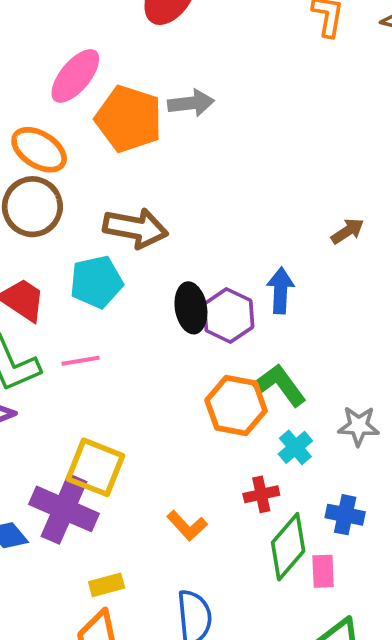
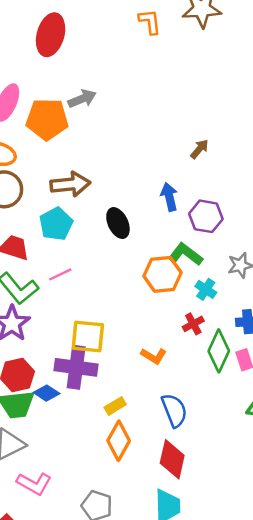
purple hexagon: (228, 315) -> (206, 216), moved

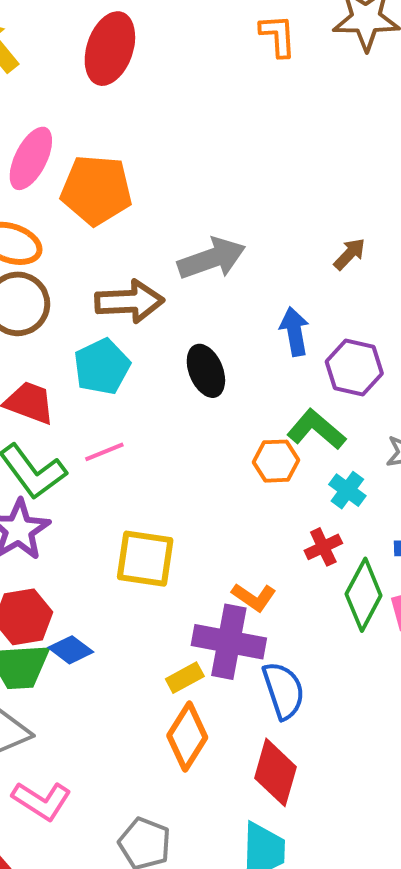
gray arrow: (82, 99) -> (212, 258), moved, size x1.4
orange hexagon: (162, 274) -> (276, 461), size x0.7
purple cross: (76, 367) -> (229, 642), moved

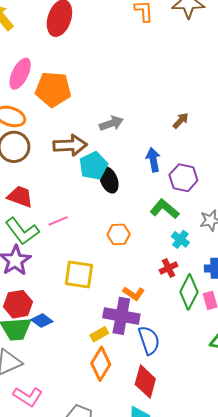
gray arrow: (212, 258) -> (111, 123), size x0.7
cyan pentagon: (102, 367) -> (93, 166), moved
orange hexagon: (276, 461) -> (119, 234), moved

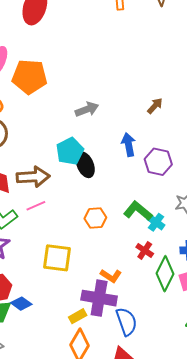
brown arrow: (70, 145) -> (33, 177), moved
green L-shape: (165, 209) -> (138, 211), moved
red cross: (168, 268) -> (145, 250), turned -30

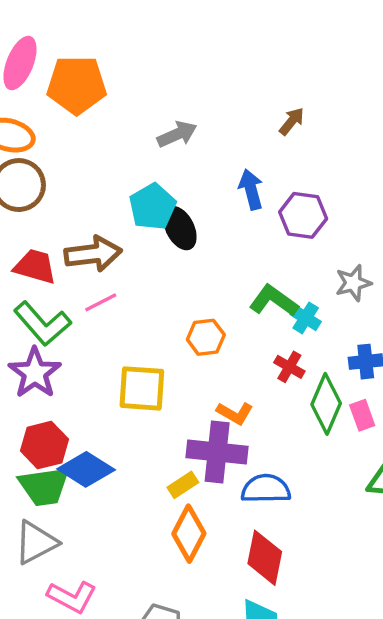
orange hexagon: (95, 218) -> (206, 337), moved
blue diamond: (21, 304) -> (86, 469), size x1.5
blue semicircle: (126, 322) -> (266, 489), turned -68

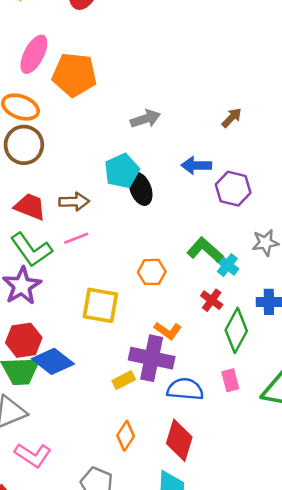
blue arrow: (251, 189) -> (196, 165), turned -80
brown arrow: (93, 254) -> (74, 202), size x0.7
pink rectangle: (362, 415) -> (230, 380), moved
orange diamond: (189, 534) -> (126, 436), moved, size x0.7

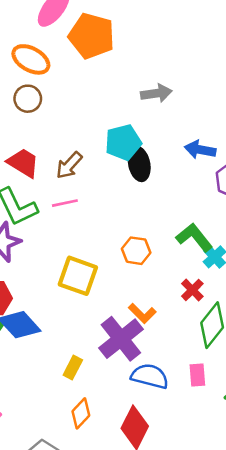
brown circle: (24, 145) -> (28, 99), size x0.7
brown arrow: (74, 202) -> (69, 165), turned 124
purple cross: (152, 358) -> (121, 339), turned 30
yellow rectangle: (124, 380) -> (73, 368), moved, turned -45

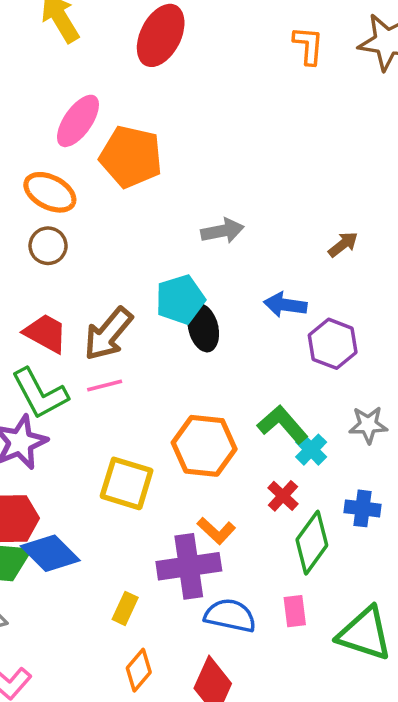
brown arrow: (69, 165) -> (108, 334), size x1.4
orange hexagon: (136, 251) -> (204, 446), size x1.6
purple cross: (121, 339) -> (189, 566), turned 33

